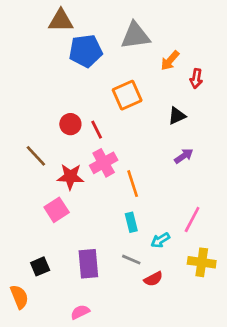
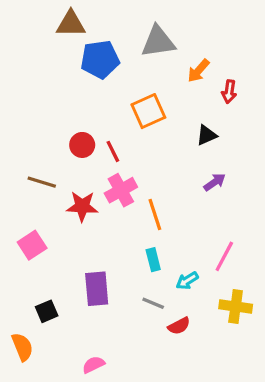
brown line: (36, 156) -> (42, 182), turned -30
pink square: (57, 210) -> (32, 245), moved
purple rectangle: (88, 264) -> (97, 289), moved

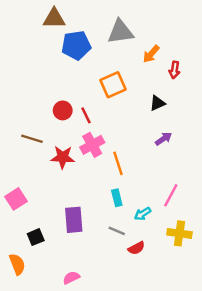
pink square: (32, 245) -> (16, 199), moved

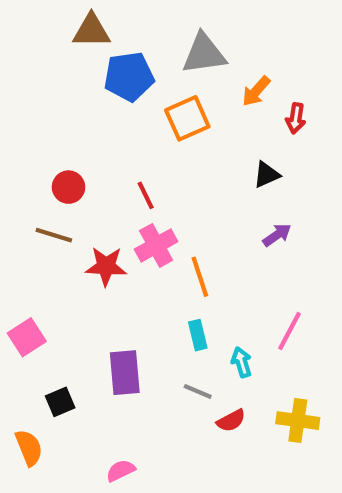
orange square: (113, 85) -> (187, 118), moved
red circle: (63, 110) -> (68, 187), moved
cyan arrow: (143, 214) -> (242, 362), turned 105
yellow cross: (179, 233) -> (298, 421), moved

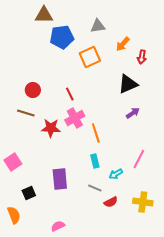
gray triangle: (204, 54) -> (98, 26), size x0.7
black triangle: (267, 175) -> (128, 84), size x1.5
cyan arrow: (242, 362) -> (116, 174), turned -104

